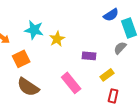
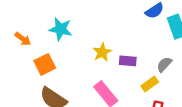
yellow star: (57, 39) -> (102, 52), moved
gray semicircle: (120, 48) -> (164, 64), moved

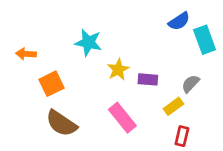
cyan star: (61, 29) -> (88, 43), moved
orange arrow: (23, 39) -> (26, 54), turned 147

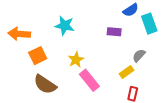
orange arrow: (26, 54) -> (19, 34), size x1.5
yellow star: (118, 69) -> (76, 60), moved
purple rectangle: (148, 79) -> (114, 32), moved

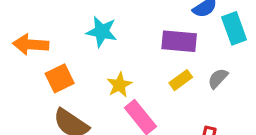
purple rectangle: (114, 32) -> (179, 41), size x1.5
yellow rectangle: (127, 72) -> (181, 80), moved

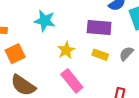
yellow rectangle: (181, 80) -> (100, 55), turned 56
yellow star: (119, 85) -> (66, 50), moved

